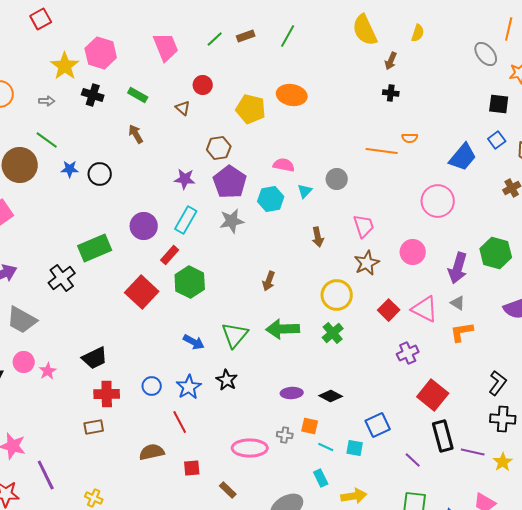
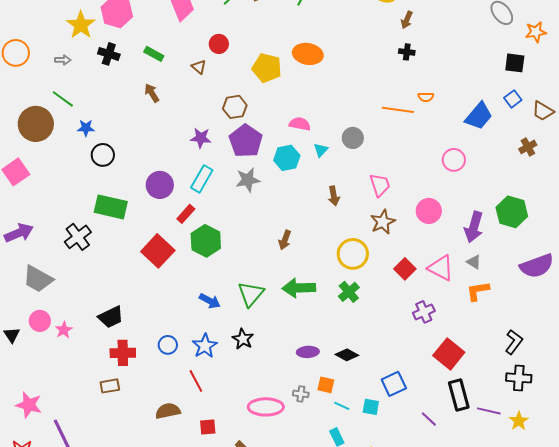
black circle: (100, 174) -> (103, 155), moved
pink circle: (438, 201) -> (454, 160), size x0.7
green rectangle: (95, 248) -> (111, 207), turned 36

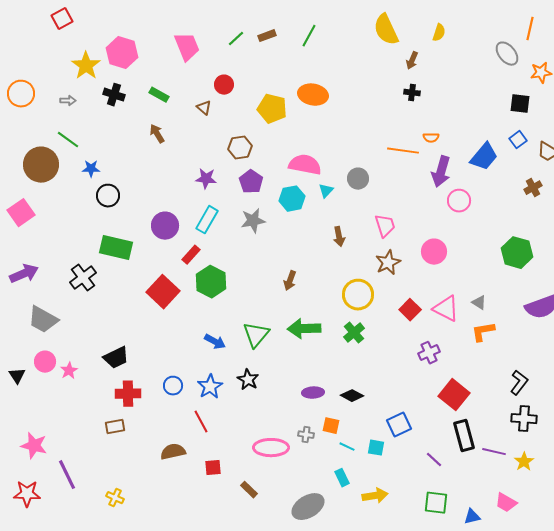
pink semicircle: (300, 124) -> (305, 165), size x1.5
purple pentagon: (246, 141) -> (251, 182), size x0.7
purple arrow: (474, 227) -> (441, 172), moved

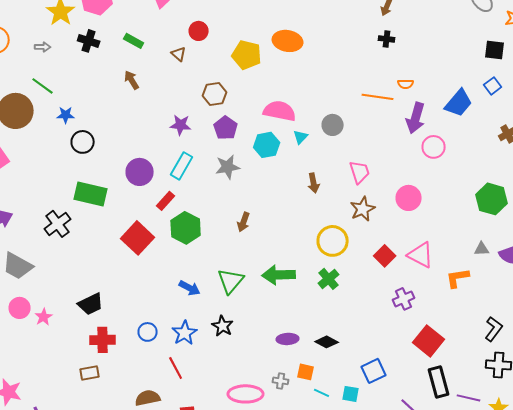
brown arrow: (290, 281) -> (244, 222), moved
gray triangle: (479, 303) -> (482, 249), moved, turned -35

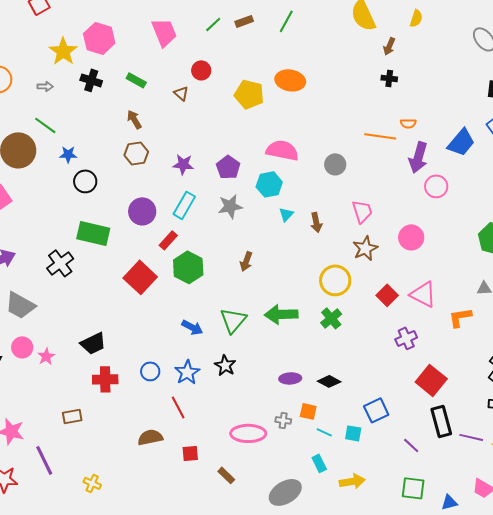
brown hexagon: (215, 94) -> (136, 153), moved
cyan triangle: (301, 137) -> (286, 214), moved
brown rectangle: (90, 373) -> (72, 416), moved

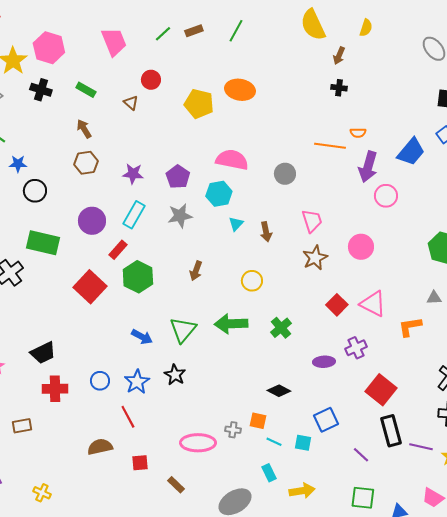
yellow circle: (335, 280) -> (252, 281), moved, size x0.7
purple ellipse: (290, 378) -> (324, 362), moved

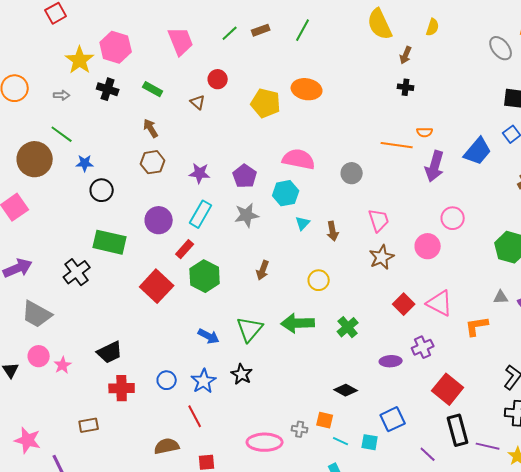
pink circle: (386, 196) -> (453, 218), moved

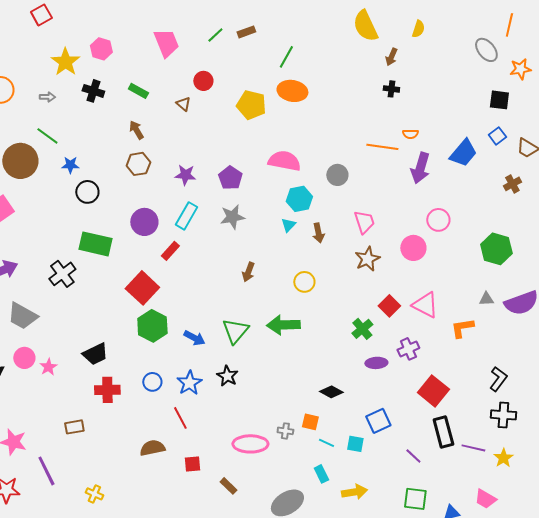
green line: (303, 30) -> (286, 57), moved
pink hexagon: (116, 47) -> (101, 49), size x0.7
cyan hexagon: (286, 193) -> (299, 199), moved
green hexagon: (205, 276) -> (152, 326), moved
green cross: (348, 327) -> (362, 329), moved

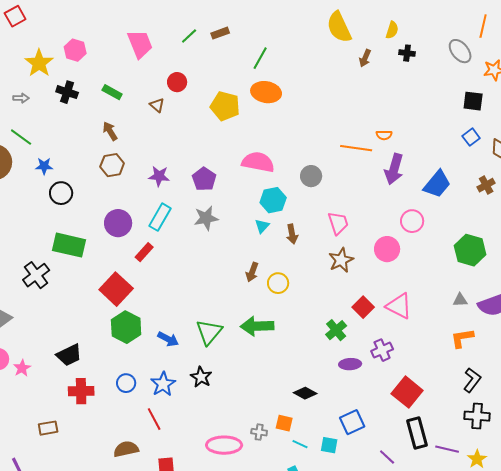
black cross: (391, 89) -> (407, 53), moved
blue trapezoid: (463, 153) -> (437, 184), moved
brown arrow: (248, 272) -> (252, 272), moved
orange L-shape: (462, 328) -> (462, 338), moved

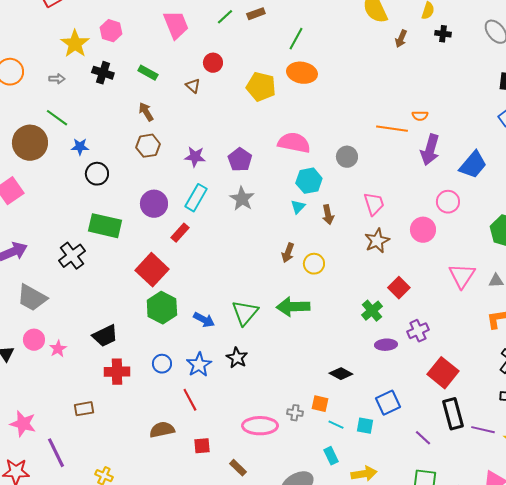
gray star: (206, 218) -> (242, 199), turned -30
pink triangle: (399, 306) -> (462, 276), moved, turned 36

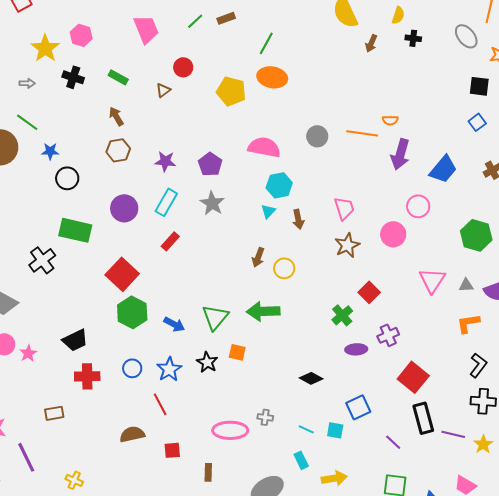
brown triangle: (193, 86) -> (163, 90), turned 42
gray circle: (347, 157) -> (317, 136), moved
red rectangle: (180, 233) -> (170, 241), moved
orange square: (320, 404) -> (237, 352), moved
brown rectangle: (238, 468) -> (208, 472), turned 48

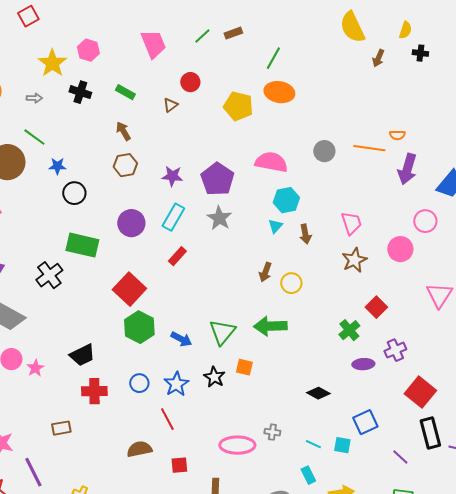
purple pentagon: (210, 164) -> (217, 179), size x1.4

